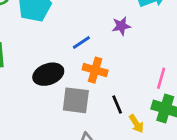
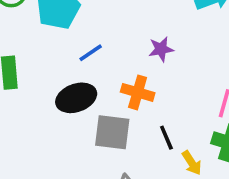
purple star: (121, 26) -> (161, 49), moved
blue line: (81, 43) -> (91, 53), moved

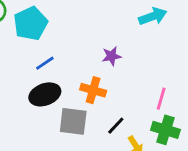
blue line: (91, 53) -> (45, 63), moved
black line: (166, 138) -> (116, 126), turned 66

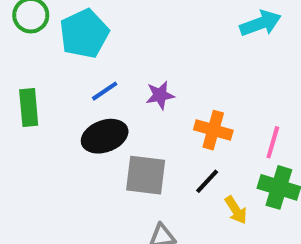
purple star: (112, 56) -> (160, 95), moved
orange cross: (93, 90) -> (213, 130), moved

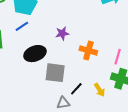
blue line: (105, 91) -> (22, 26), moved
black line: (207, 181) -> (76, 89), moved

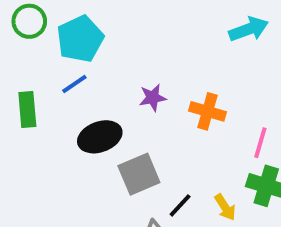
orange cross: (88, 51) -> (208, 111), moved
gray square: (55, 73) -> (139, 174), turned -30

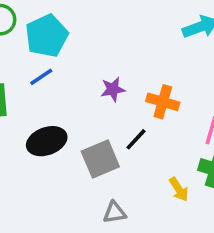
black ellipse: (100, 137) -> (47, 141), moved
black line: (180, 205) -> (136, 139), moved

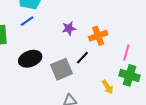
orange cross: (163, 102) -> (98, 36), turned -36

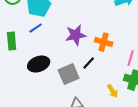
purple star: (69, 28) -> (76, 35), size x1.5
orange cross: (98, 36) -> (104, 42), turned 36

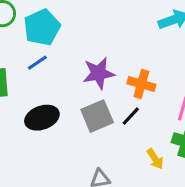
black line: (89, 63) -> (131, 116), moved
gray square: (69, 74) -> (97, 116), moved

